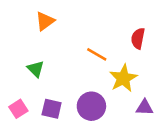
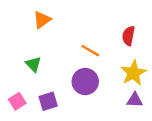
yellow star: (123, 78) -> (133, 73), moved
purple circle: (91, 106) -> (85, 82), moved
purple square: (52, 109) -> (48, 101), turned -30

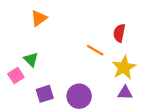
orange line: (90, 51) -> (95, 50), moved
purple circle: (85, 82) -> (79, 96), moved
pink square: (17, 101) -> (16, 76), moved

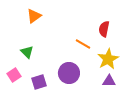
pink square: (16, 76) -> (14, 75), moved
purple circle: (79, 96) -> (69, 73), moved

